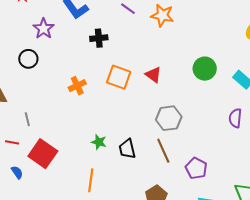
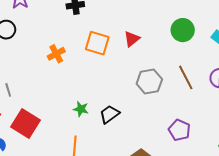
red triangle: (153, 75) -> (132, 39), turned 48
black trapezoid: (127, 149) -> (109, 114), turned 70
brown line: (163, 151) -> (186, 77), moved

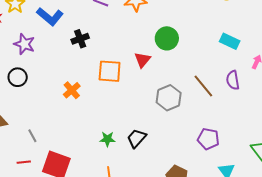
green circle: (183, 30) -> (167, 38), moved

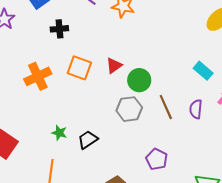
green circle: (167, 38) -> (139, 80), moved
orange cross: (72, 90) -> (38, 76), size x1.5

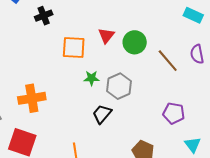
orange cross: (38, 76) -> (32, 98), moved, turned 32
gray hexagon: (129, 109) -> (119, 86), moved
green star: (59, 133) -> (91, 78), moved

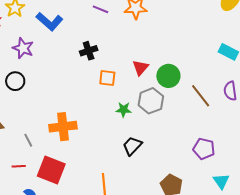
black cross: (44, 16) -> (89, 51), moved
orange square: (74, 47) -> (107, 78), size x0.7
gray hexagon: (119, 86) -> (151, 101), moved

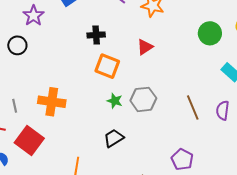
red triangle: (141, 68) -> (145, 47), moved
green circle: (168, 76) -> (210, 33), moved
orange square: (107, 78) -> (107, 66), size x1.4

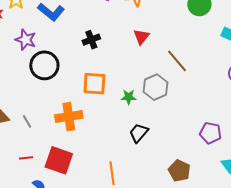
black circle: (17, 45) -> (44, 65), moved, size x1.5
orange square: (107, 66) -> (94, 84), moved
gray line: (15, 106) -> (27, 121), moved
brown line: (193, 108) -> (177, 61), moved

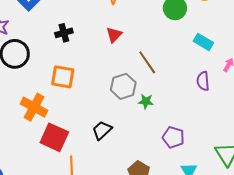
green star: (129, 97) -> (146, 101), moved
orange cross: (69, 117) -> (34, 107), turned 32
red square: (59, 160) -> (54, 137), moved

